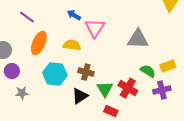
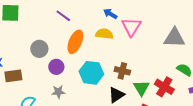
yellow semicircle: (72, 45) -> (104, 34), moved
purple circle: (12, 71) -> (56, 67), moved

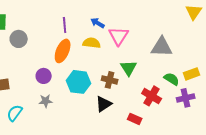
purple line: (63, 16) -> (65, 25), moved, turned 49
gray circle: (39, 49) -> (19, 39), moved
green triangle: (141, 88) -> (129, 68), moved

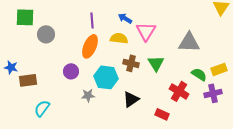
brown cross: (110, 80) -> (131, 63), moved
gray star: (46, 101) -> (88, 95), moved

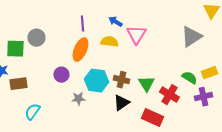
green square: (25, 17) -> (15, 49), moved
gray triangle: (189, 42) -> (191, 37), moved, turned -35
brown cross: (131, 63) -> (121, 80), moved
green triangle: (156, 63) -> (146, 84), moved
red rectangle: (162, 114) -> (152, 118), size x1.5

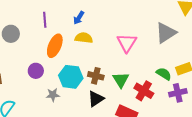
blue arrow: (115, 22) -> (79, 18), moved, turned -88
purple line: (82, 24) -> (45, 20), moved
pink triangle: (136, 35) -> (127, 43), moved

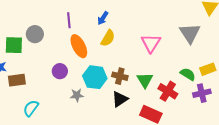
gray triangle: (166, 33) -> (190, 33), turned -30
yellow semicircle: (84, 38) -> (108, 38), turned 114
orange ellipse: (55, 46) -> (79, 46), turned -50

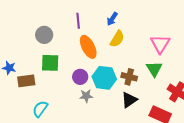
green square: (14, 45) -> (50, 63), moved
purple circle: (60, 71) -> (80, 77), moved
green triangle: (145, 80) -> (154, 69), moved

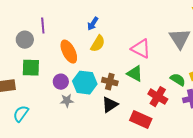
purple line: (78, 21) -> (43, 26), moved
pink triangle: (160, 44) -> (141, 49), turned -35
green triangle: (154, 69) -> (135, 74), turned -30

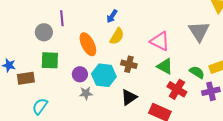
green triangle: (135, 74) -> (165, 66), moved
brown cross: (110, 82) -> (129, 64), moved

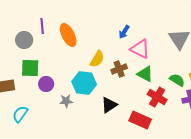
blue arrow: (112, 16) -> (124, 32), moved
yellow semicircle: (117, 36) -> (97, 59), moved
orange ellipse: (88, 44) -> (68, 35), moved
brown cross: (129, 64) -> (119, 69), moved, turned -35
purple circle: (80, 74) -> (46, 84), moved

